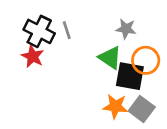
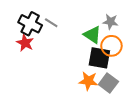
gray star: (126, 29) -> (110, 22), moved
gray line: (67, 30) -> (51, 23), turned -40
green triangle: (110, 58) -> (92, 35), moved

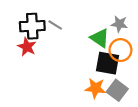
black cross: (30, 24) -> (32, 26), turned -30

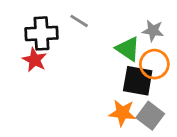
gray line: (55, 25) -> (79, 21), moved

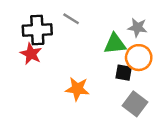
green triangle: (128, 49) -> (115, 44), turned -40
black square: (138, 81) -> (124, 73), size x0.6
orange star: (122, 113) -> (77, 89), moved

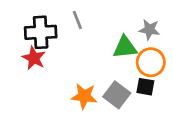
gray line: (71, 19) -> (77, 20), turned 36
black square: (124, 73) -> (145, 87), moved
gray square: (135, 104) -> (117, 95), moved

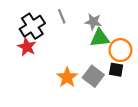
gray star: (149, 30) -> (93, 22), moved
black cross: (41, 32) -> (32, 26), turned -30
orange star: (84, 96) -> (67, 77), turned 30

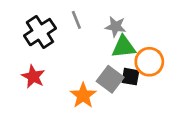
red star: (27, 47) -> (33, 77), moved
black square: (116, 70) -> (130, 77), moved
gray square: (93, 76) -> (110, 79), moved

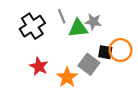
green triangle: (124, 47) -> (78, 28), moved
red star: (33, 77) -> (39, 66), moved
black square: (130, 77) -> (105, 52), moved

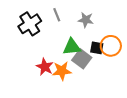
green triangle: (78, 28) -> (72, 47), moved
red star: (39, 66) -> (45, 67), moved
orange star: (67, 77) -> (62, 71), turned 30

